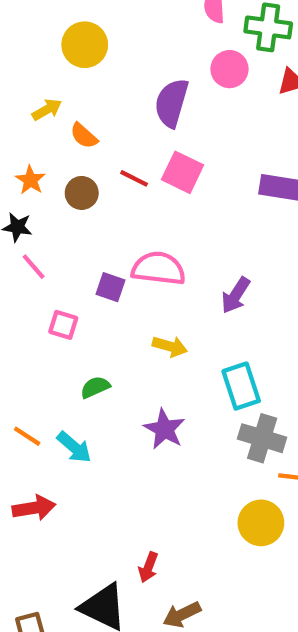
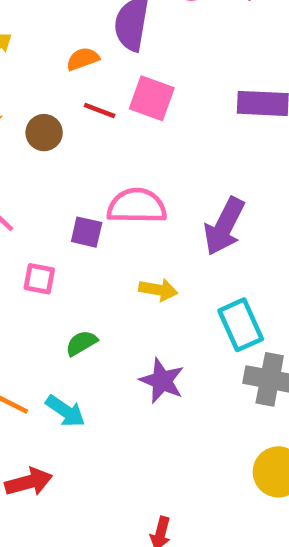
orange semicircle: (84, 136) -> (83, 59), moved, turned 124
purple arrow: (236, 295) -> (224, 226), size x1.4

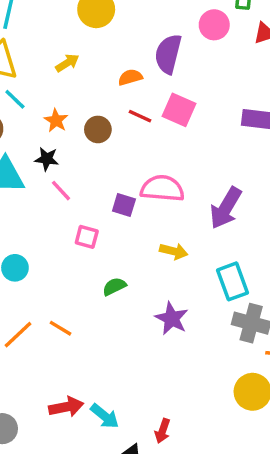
cyan arrow: (65, 411) -> (105, 416), moved
red arrow: (29, 482) -> (66, 407), moved

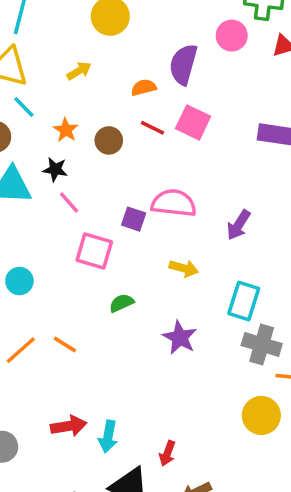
purple arrow: (226, 208) -> (239, 225), size x0.7
pink square: (87, 237) -> (94, 251), size x1.5
cyan rectangle: (233, 281) -> (244, 301), turned 36
cyan arrow: (105, 416) -> (108, 437), turned 60

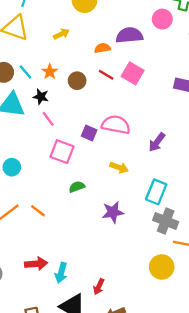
purple semicircle: (183, 64) -> (129, 35), turned 65
cyan line: (24, 107) -> (26, 72), moved
purple star: (180, 338) -> (113, 212), turned 30

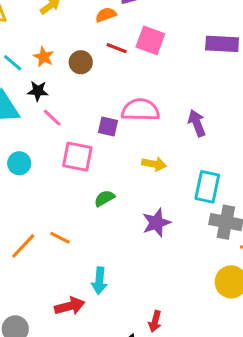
purple arrow: (157, 142) -> (197, 123), turned 132
cyan circle: (12, 167) -> (19, 163), moved
cyan arrow: (61, 273) -> (99, 281), moved

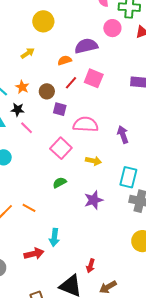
red line: (117, 48) -> (71, 83), turned -72
purple square: (108, 127) -> (60, 109), moved
pink square: (77, 157) -> (61, 148), moved, turned 30

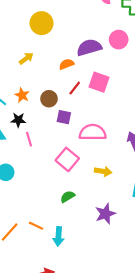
pink circle: (112, 28) -> (119, 40), moved
pink line: (27, 128) -> (29, 139), turned 32
cyan arrow: (54, 237) -> (58, 236), moved

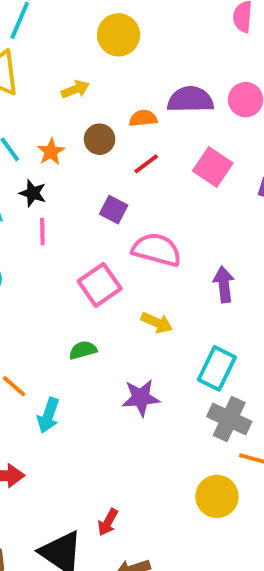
pink square: (99, 82) -> (213, 167), moved
brown circle: (49, 99) -> (100, 139), moved

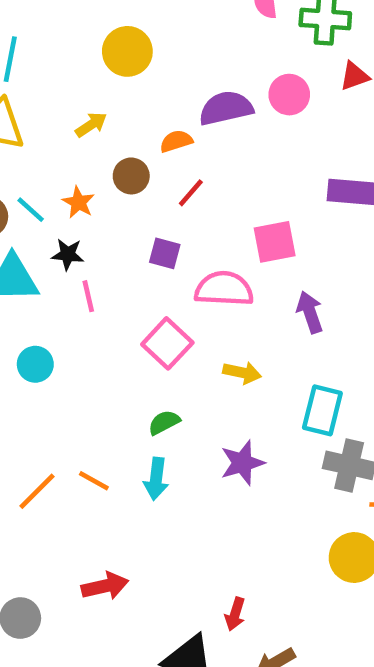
pink square: (213, 167) -> (275, 242), moved, turned -33
cyan arrow: (48, 415) -> (156, 479), moved

